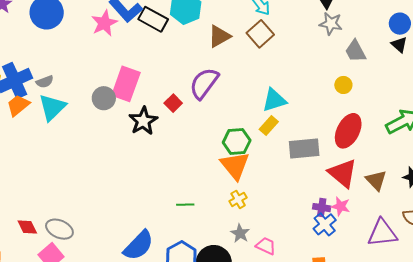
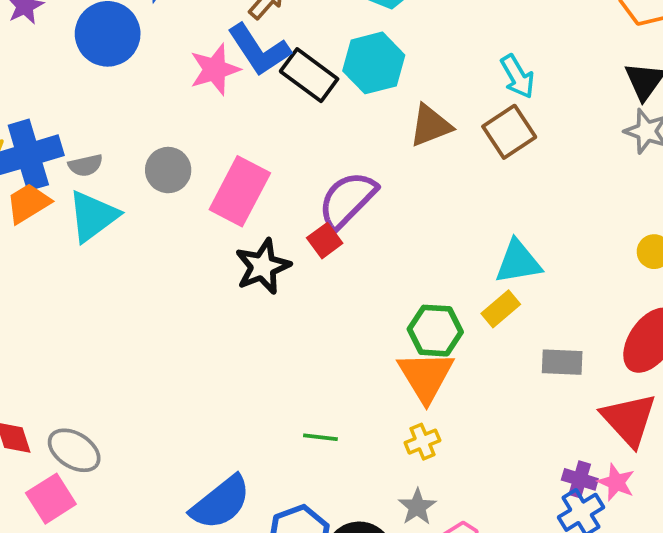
purple semicircle: (204, 83) -> (347, 200), moved
gray circle: (104, 98) -> (168, 170), moved
gray rectangle: (304, 148) -> (562, 362), size x0.7

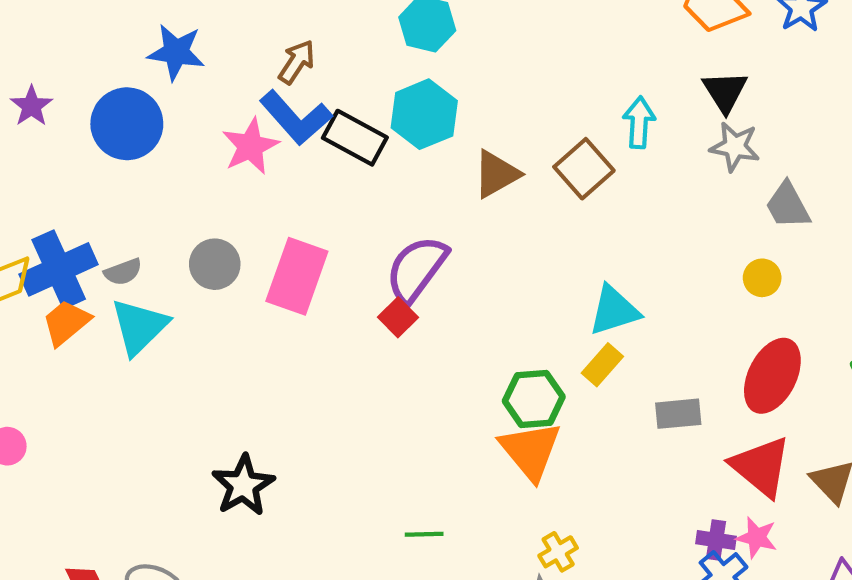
cyan arrow: (518, 76) -> (639, 122), moved, turned -138
black star: (263, 266) -> (243, 485), moved
yellow cross: (422, 442) -> (558, 552), moved

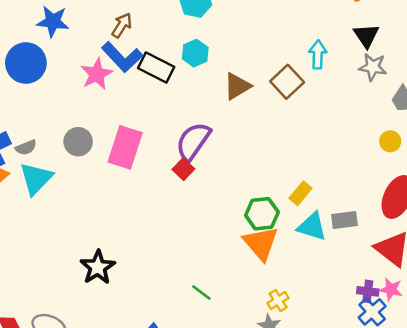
cyan hexagon: (424, 114) -> (195, 53), size x0.7
cyan triangle: (614, 310) -> (312, 227), moved, turned 36
green line: (424, 534) -> (201, 292), turned 40

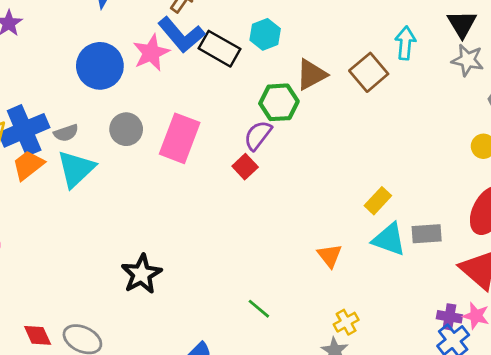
blue circle: (26, 63) -> (100, 66), moved
purple semicircle: (193, 141) -> (258, 135), size x0.7
green hexagon: (262, 214) -> (279, 102), moved
orange triangle: (261, 243) -> (330, 256), size x0.6

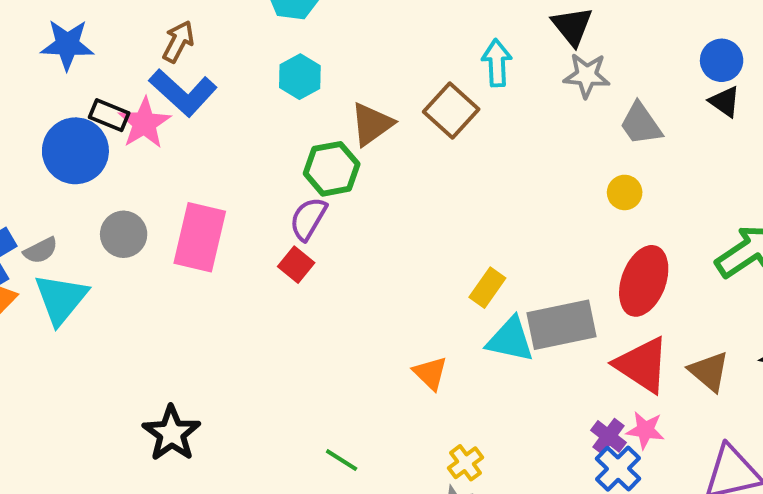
black rectangle: (220, 49) -> (109, 115), moved, size x0.7
gray rectangle: (427, 234) -> (562, 325), size x1.6
purple cross: (449, 317) -> (608, 436), turned 35

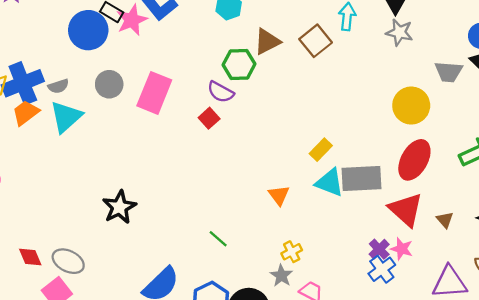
gray trapezoid: (641, 124) -> (449, 72), moved, turned -60
yellow circle: (625, 192) -> (411, 106), size x1.8
purple semicircle: (308, 219) -> (221, 92), turned -100
brown triangle: (709, 371) -> (445, 220), size x0.7

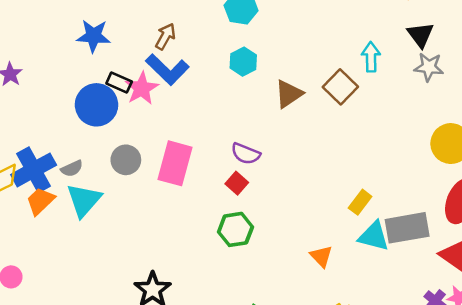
green hexagon: (239, 64) -> (235, 229), moved

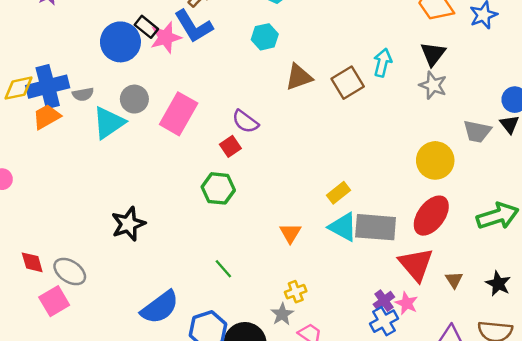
cyan triangle: (84, 200) -> (109, 123), moved

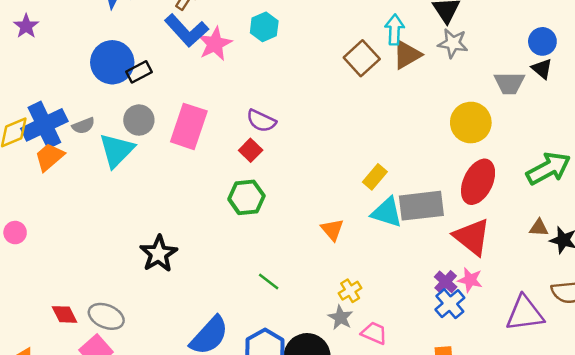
black rectangle: (146, 27) -> (139, 72), moved, turned -55
pink star: (166, 37) -> (215, 44), moved
brown triangle: (299, 77) -> (407, 55), moved
brown triangle: (454, 280) -> (539, 228), moved, turned -42

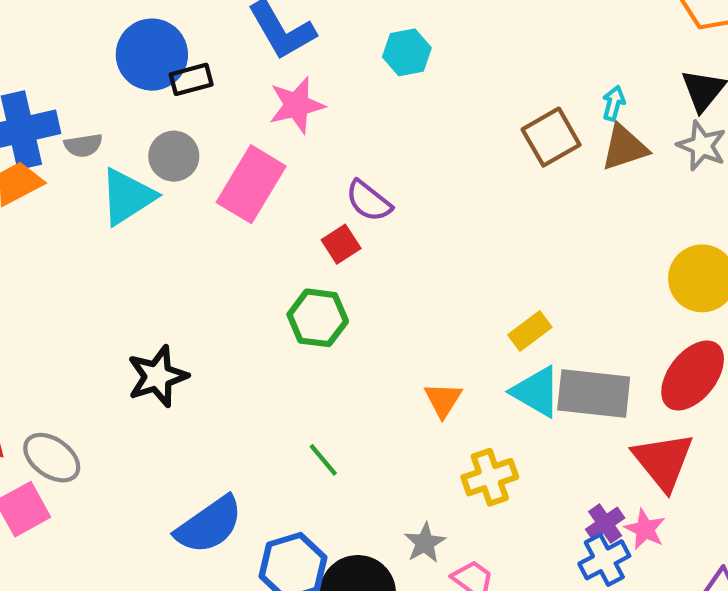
cyan arrow: (395, 30) -> (614, 103), size x0.7
pink star: (215, 44) -> (297, 105), moved
yellow cross: (350, 291) -> (490, 477), moved, size x1.4

